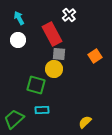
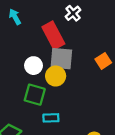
white circle: (18, 40) -> (34, 66), moved
gray square: (59, 54) -> (61, 59), size x1.5
cyan rectangle: (42, 110) -> (51, 118), moved

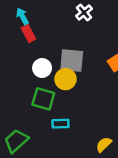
red rectangle: (53, 35) -> (28, 33), moved, size x0.6

